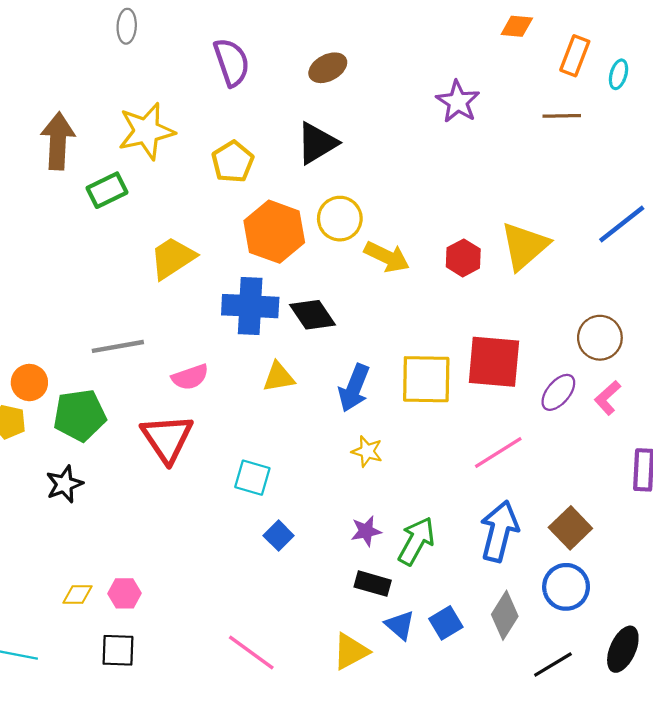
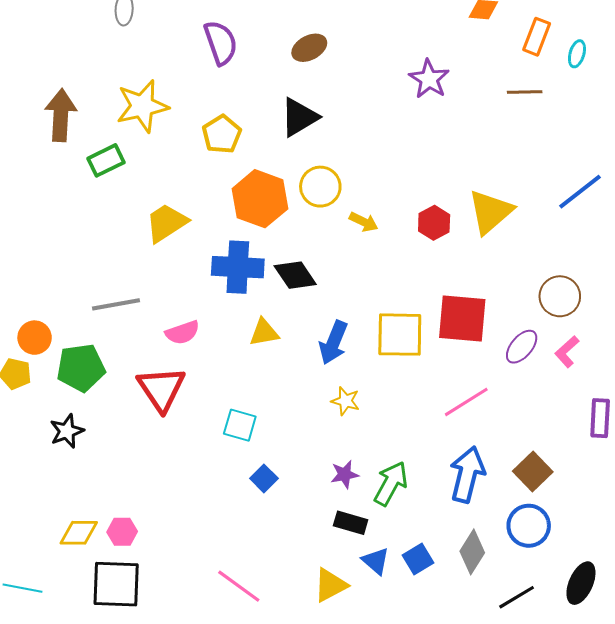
yellow arrow: (387, 257) -> (364, 222), size x0.7
yellow diamond: (78, 595) -> (79, 533), size x1.4
black square: (118, 650) -> (116, 584), size x1.6

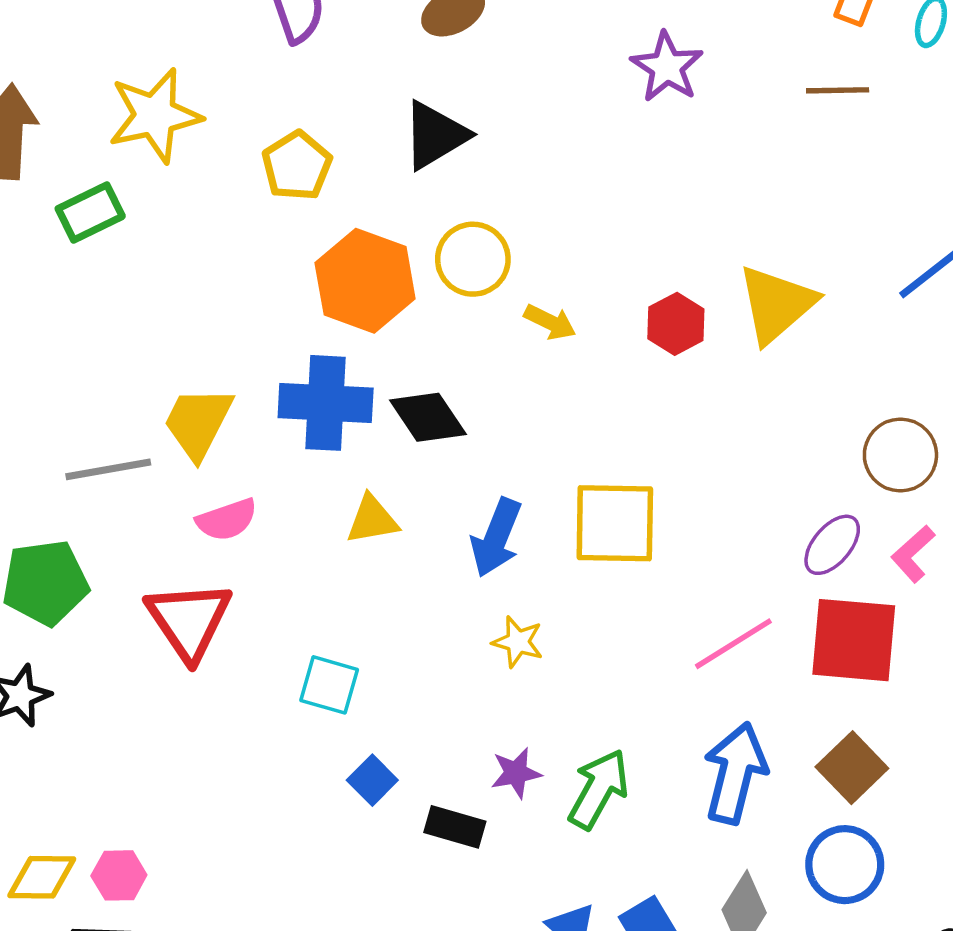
yellow trapezoid: (166, 223) -> (198, 423), moved, turned -30
red square: (462, 318) -> (854, 640), moved
black rectangle: (351, 523) -> (455, 827), moved

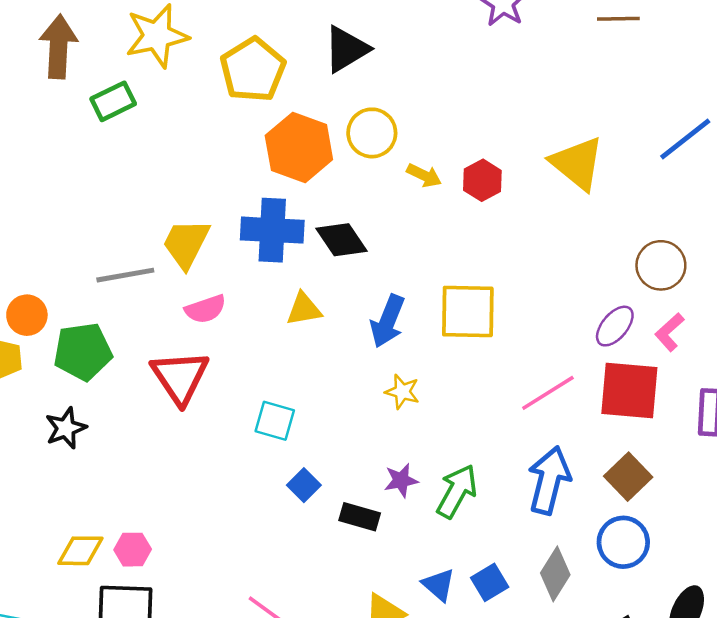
yellow pentagon: (297, 166) -> (253, 70), size x1.4
yellow triangle: (776, 304) -> (577, 163), turned -40
red hexagon: (676, 324) -> (482, 180), moved

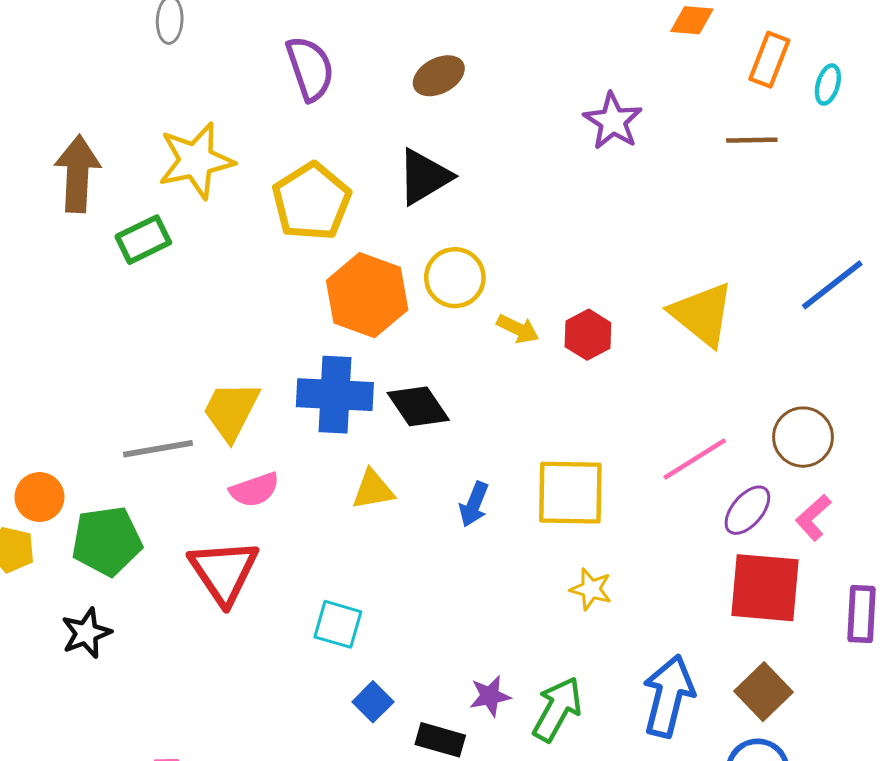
blue arrow: (388, 321) -> (474, 504), size x0.7
yellow star: (402, 392) -> (591, 589), moved
pink line: (548, 393) -> (695, 459), moved

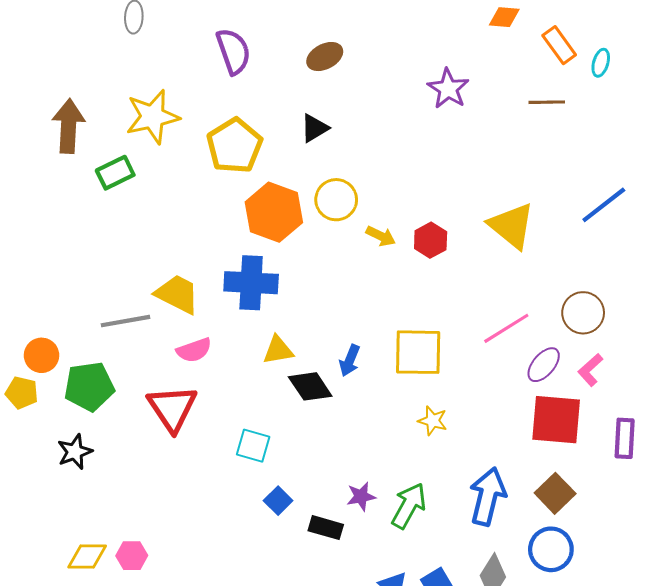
orange rectangle: (769, 60) -> (559, 45), turned -57
black triangle: (424, 177) -> (314, 128), size x0.7
black diamond: (418, 406) -> (310, 386), moved
yellow trapezoid: (231, 411) -> (177, 294), turned 90

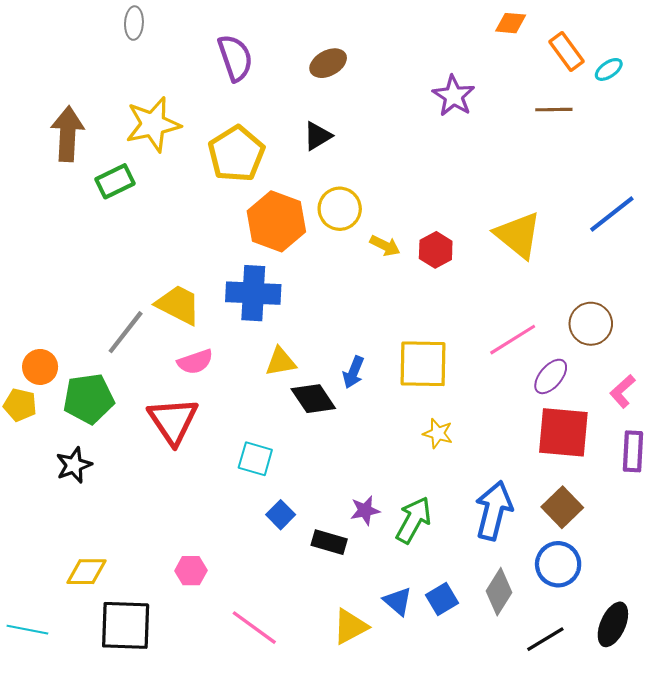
cyan ellipse: (601, 63) -> (609, 69), turned 40
gray line: (126, 321) -> (126, 332), turned -42
pink L-shape: (590, 370) -> (622, 391), moved
pink hexagon: (132, 556) -> (191, 571), moved

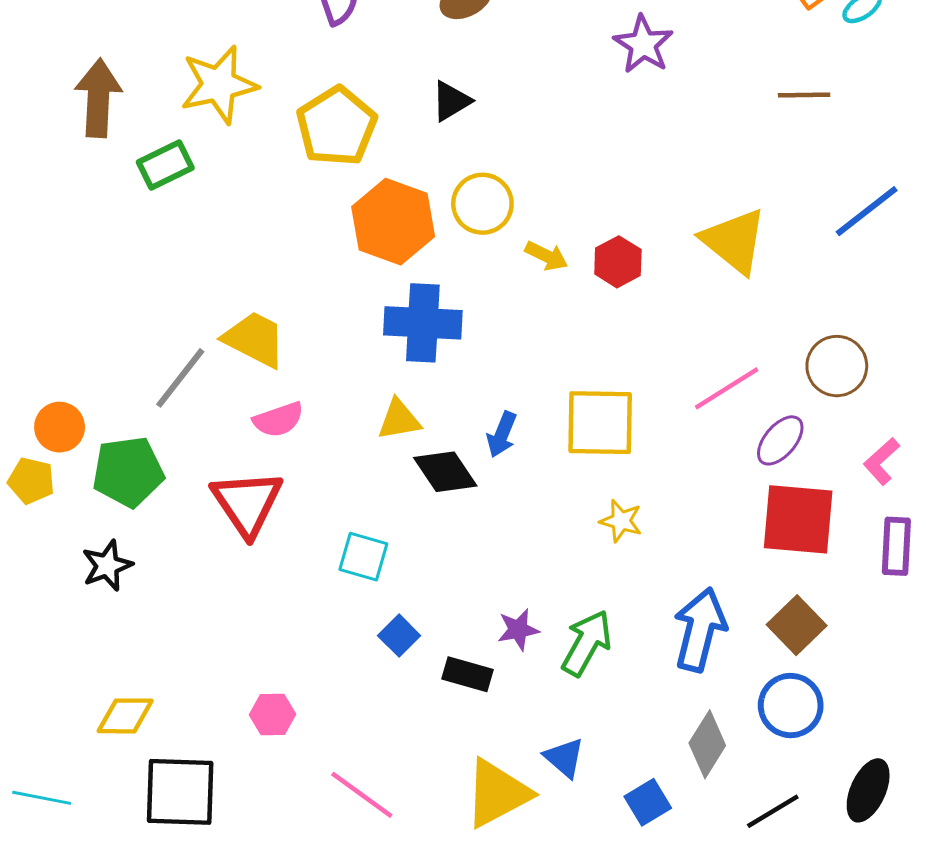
brown line: (554, 110) -> (804, 95), moved
blue cross: (253, 293) -> (423, 323), moved
blue square: (442, 599) -> (648, 802), moved
yellow triangle: (350, 627) -> (497, 793), size x1.4

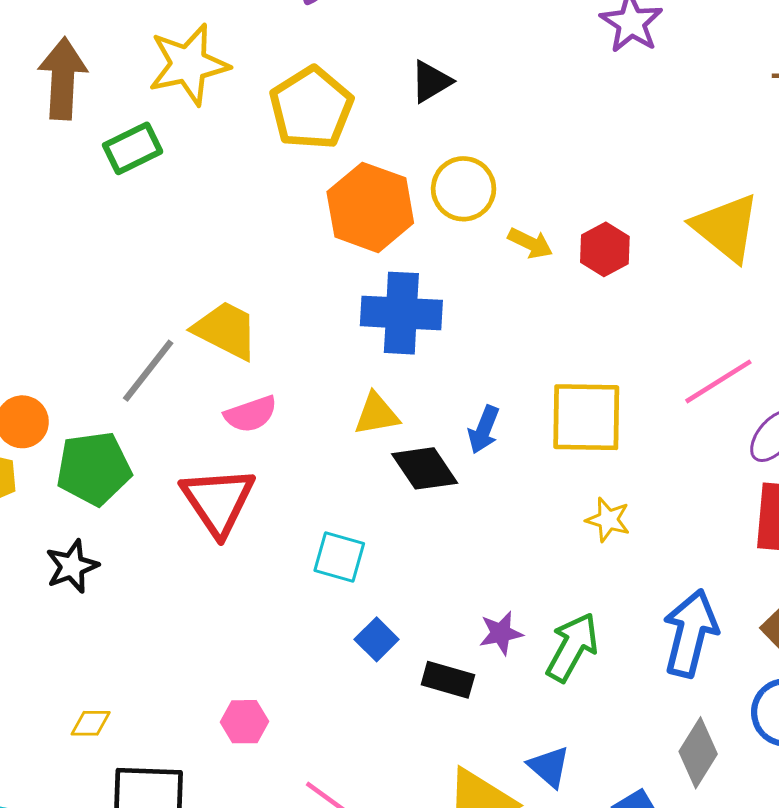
yellow diamond: (125, 716) -> (91, 723), size x0.7

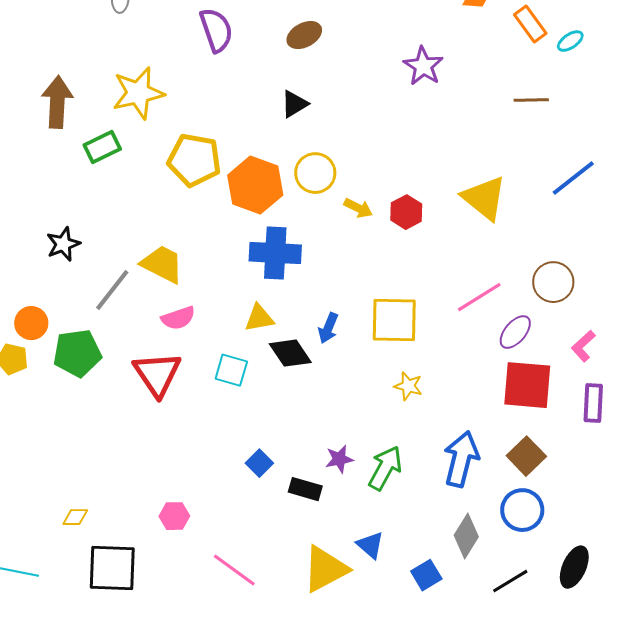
yellow pentagon: (311, 108) -> (194, 160), moved, turned -30
cyan square: (339, 557) -> (231, 370), moved
black star: (72, 566) -> (63, 244), moved

